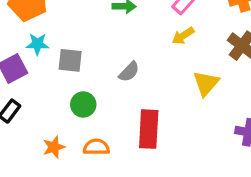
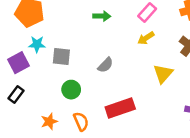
red rectangle: (149, 129) -> (120, 108), turned 68
orange semicircle: (96, 147) -> (81, 121), turned 66

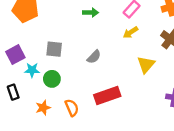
cyan star: (37, 44) -> (32, 70), moved
green circle: (71, 90) -> (52, 79), moved
black rectangle: (16, 94) -> (13, 92), moved, turned -56

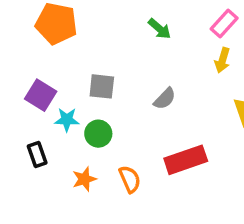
green arrow: (91, 13) -> (159, 29), turned 40
yellow arrow: (130, 32) -> (222, 60), turned -40
purple square: (15, 55) -> (41, 95), turned -30

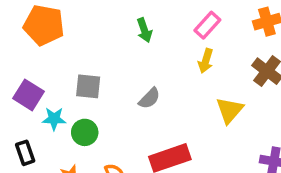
green arrow: (159, 29) -> (144, 30), turned 30

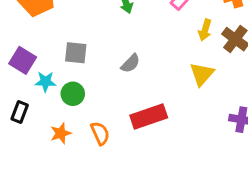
yellow arrow: (206, 61) -> (205, 30), moved
black rectangle: (25, 153) -> (20, 112), turned 40

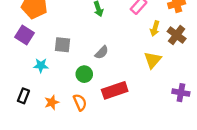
purple square: (23, 60) -> (25, 35), moved
green circle: (73, 94) -> (84, 74), moved
black rectangle: (20, 112) -> (23, 96), moved

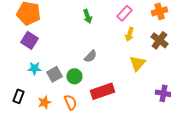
yellow arrow: (155, 29) -> (130, 34), moved
purple square: (25, 35) -> (30, 40), moved
gray square: (63, 45) -> (54, 74), moved, turned -35

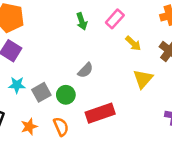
pink rectangle: (124, 13) -> (115, 19), moved
yellow arrow: (130, 34) -> (133, 43), turned -64

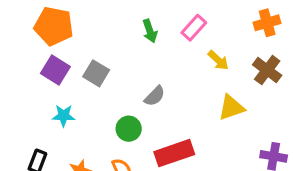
yellow triangle: (143, 79) -> (231, 107), turned 30
gray square: (41, 92) -> (96, 73), moved, turned -30

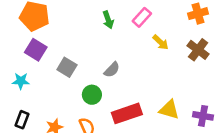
gray square: (96, 73) -> (67, 67), moved
yellow triangle: (231, 107) -> (169, 110), moved, turned 35
cyan star: (64, 116) -> (21, 81), moved

